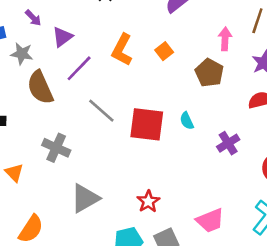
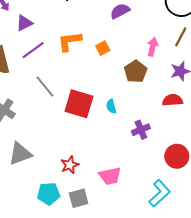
orange L-shape: (122, 50) -> (70, 41), turned 45
pink trapezoid: (210, 220) -> (110, 176), moved

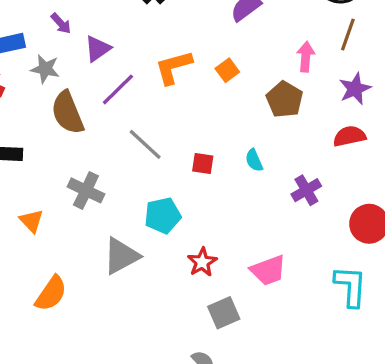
red square: (79, 104) -> (203, 164), size x0.5
cyan L-shape: (160, 193) -> (351, 286), turned -36
cyan pentagon: (49, 194) -> (163, 216), moved

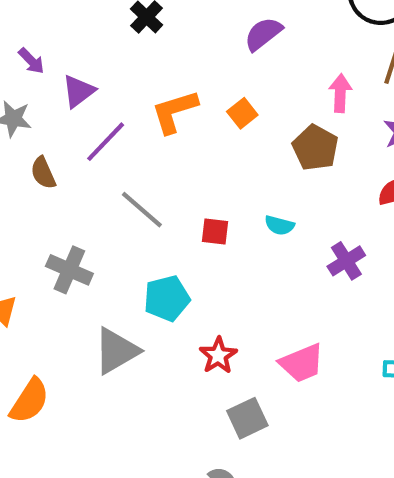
brown semicircle: (68, 113) -> (43, 173), size x0.6
cyan semicircle: (254, 160) -> (279, 225), turned -50

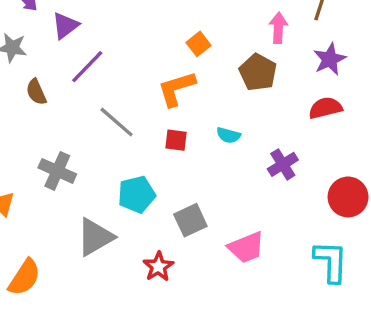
orange L-shape: (175, 112) -> (176, 89), moved
red star: (218, 355) -> (158, 266), moved
gray square: (247, 418) -> (190, 220), moved

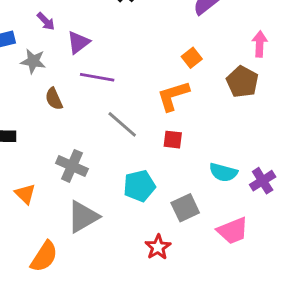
purple line: (87, 67) -> (97, 77), turned 56
cyan semicircle: (228, 135) -> (223, 172), moved, size x1.4
purple cross: (283, 164) -> (263, 181), moved
gray triangle: (95, 237) -> (83, 217), moved

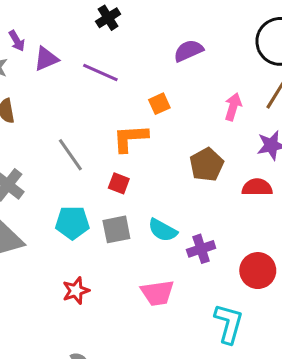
purple arrow: (46, 21) -> (17, 41), moved
purple line: (97, 77) -> (100, 73), moved
brown pentagon: (242, 82) -> (207, 165), moved
gray square: (185, 208) -> (116, 229), moved

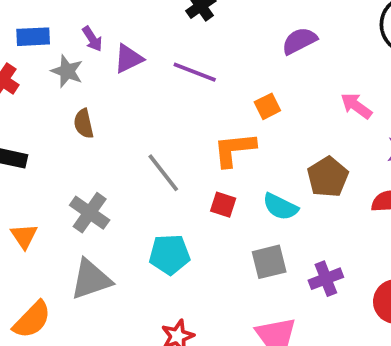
pink arrow: (233, 107) -> (356, 106), turned -68
gray square: (116, 229) -> (269, 262), moved
cyan semicircle: (163, 230) -> (280, 207), moved

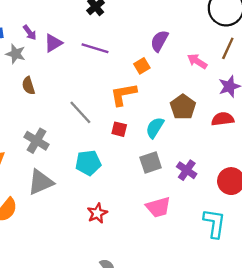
purple semicircle: (299, 41) -> (159, 41), moved, turned -30
cyan semicircle: (280, 207) -> (155, 128), turned 100
purple cross: (326, 279) -> (187, 170), turned -30

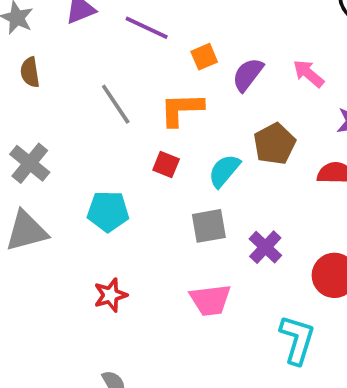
purple semicircle: (159, 41) -> (248, 75), moved
orange square: (142, 66) -> (204, 57), moved
gray line: (80, 112) -> (116, 104), moved

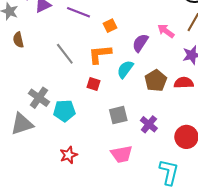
purple semicircle: (248, 75) -> (140, 43), moved
brown pentagon: (274, 144) -> (156, 81), moved
gray cross: (30, 163) -> (39, 98), moved
cyan semicircle: (224, 171) -> (125, 69), moved

